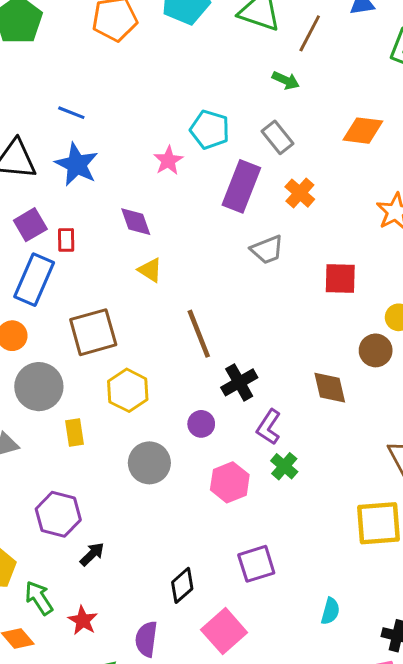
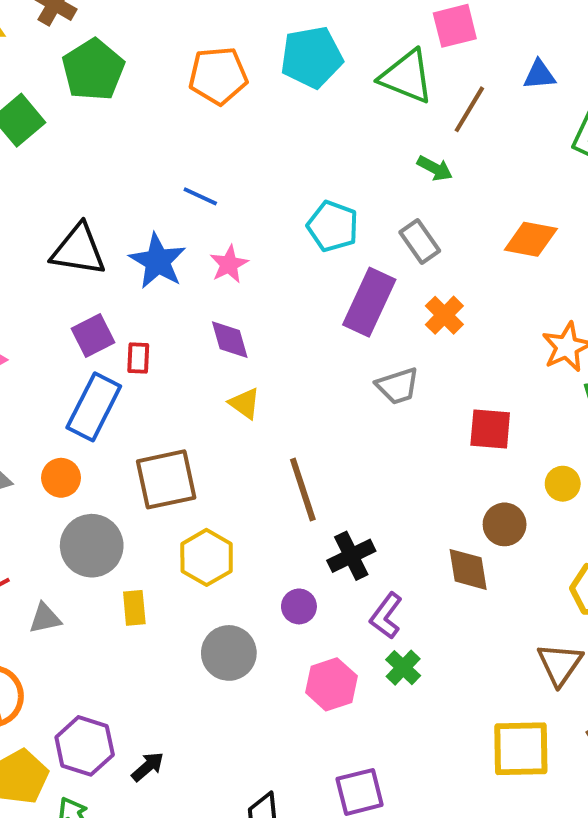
blue line: (71, 113) -> (200, 196), moved
pink star: (168, 161) -> (229, 264), moved
brown circle: (376, 350) -> (505, 524), moved
purple hexagon: (58, 514) -> (85, 746), moved

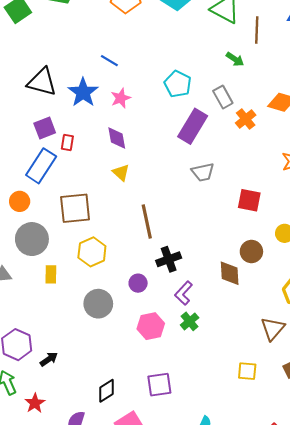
brown line: (469, 109) -> (257, 30), turned -35
orange cross: (444, 315) -> (246, 119), moved
yellow square: (521, 749) -> (247, 371), size x0.6

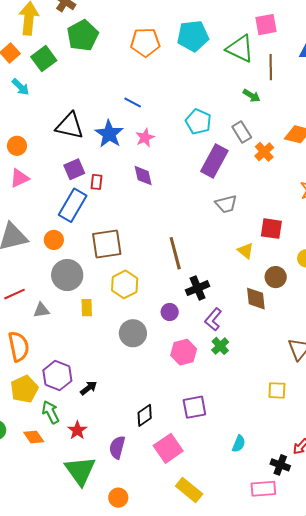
yellow triangle: (121, 173) -> (246, 251), moved

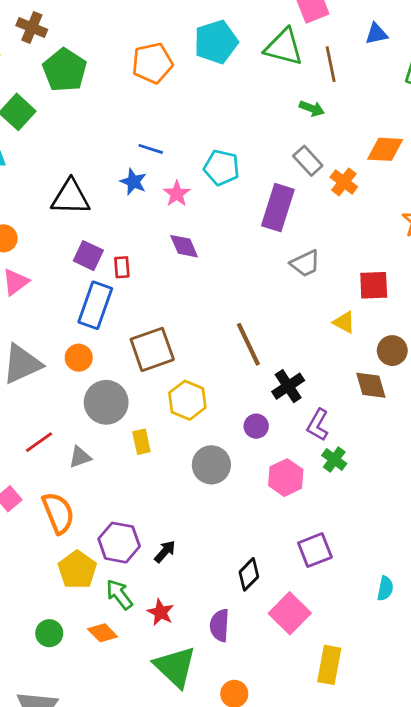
cyan pentagon: (198, 122) -> (222, 168), moved
blue star: (109, 134) -> (133, 182), moved, size x0.7
purple square: (74, 169) -> (88, 256), turned -30
yellow rectangle: (189, 490) -> (329, 665), turned 72

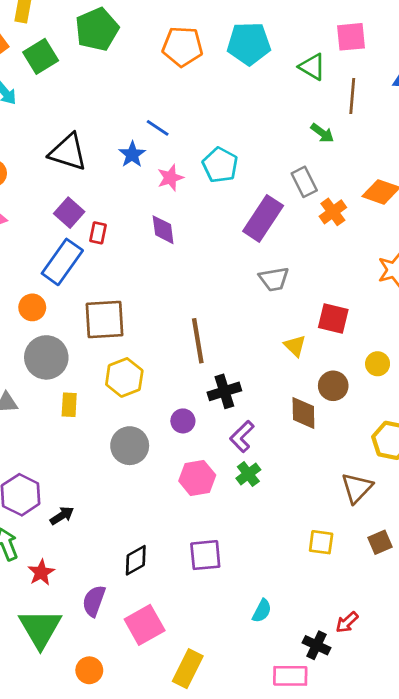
green triangle: (284, 47) -> (312, 67), size x0.7
pink square: (290, 613) -> (145, 625), moved

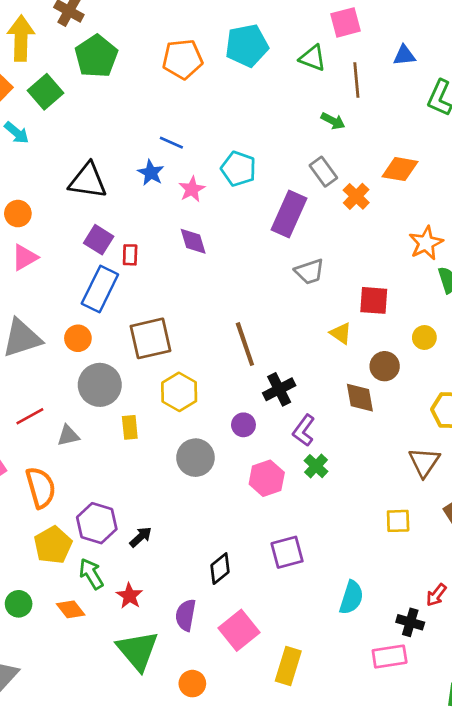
cyan semicircle: (262, 611) -> (351, 598), size x1.4

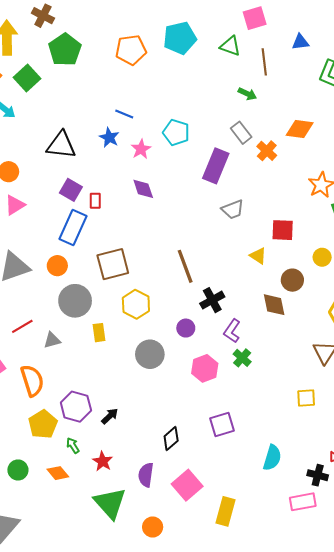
green arrow: (91, 574) -> (73, 445), size x0.7

